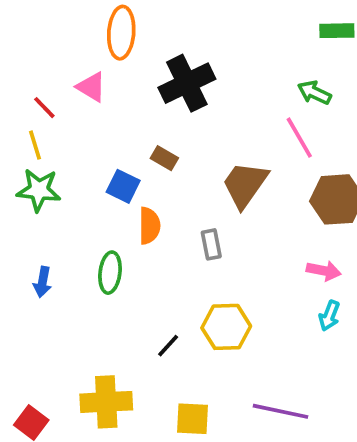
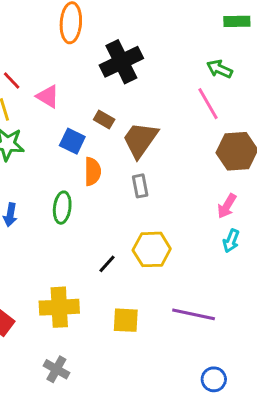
pink triangle: (91, 87) -> (48, 96), moved
brown trapezoid: (245, 184) -> (140, 140), moved
pink arrow: (324, 271) -> (227, 206), turned 110

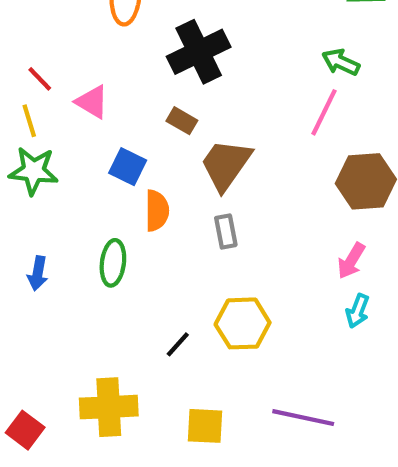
pink line: (208, 104) -> (324, 112), turned 56
brown rectangle: (104, 119) -> (182, 121), moved

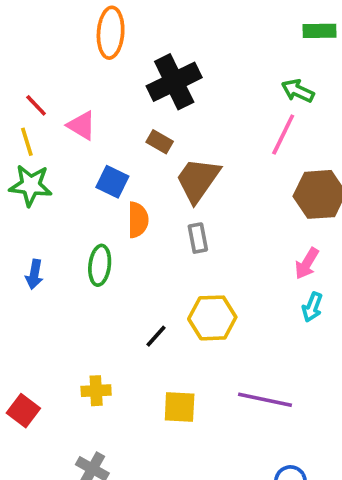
yellow cross: (109, 407) -> (96, 391), size x0.6

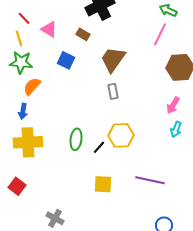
brown rectangle: (160, 142) -> (83, 34), moved
orange semicircle: (138, 220) -> (32, 86), moved, turned -138
green ellipse: (100, 265) -> (76, 139), moved
black line: (156, 336) -> (99, 147), moved
yellow cross: (96, 391) -> (28, 142), moved, size x1.8

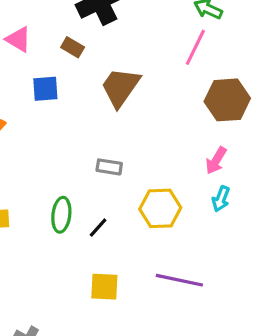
blue square: (66, 60) -> (45, 89), turned -30
gray rectangle: (113, 91) -> (109, 167), moved, turned -70
yellow hexagon: (121, 135) -> (160, 208), moved

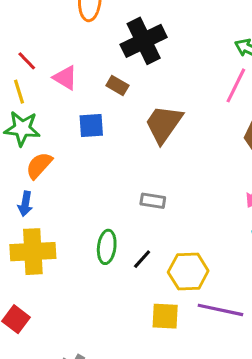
yellow hexagon: (160, 208) -> (188, 272), moved
yellow square: (104, 287) -> (165, 316), moved

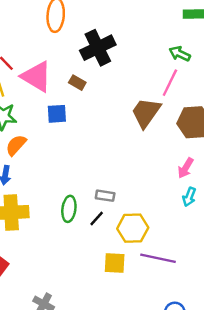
pink triangle: (65, 78) -> (36, 77), size x1.6
brown trapezoid: (164, 124) -> (146, 113), moved
gray rectangle: (153, 201) -> (105, 196), moved

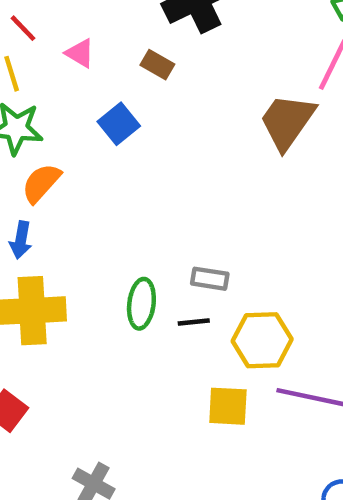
pink triangle: (36, 77) -> (80, 53), size x0.5
blue square: (57, 114) -> (119, 124), turned -35
black line: (97, 218) -> (194, 322), turned 42

